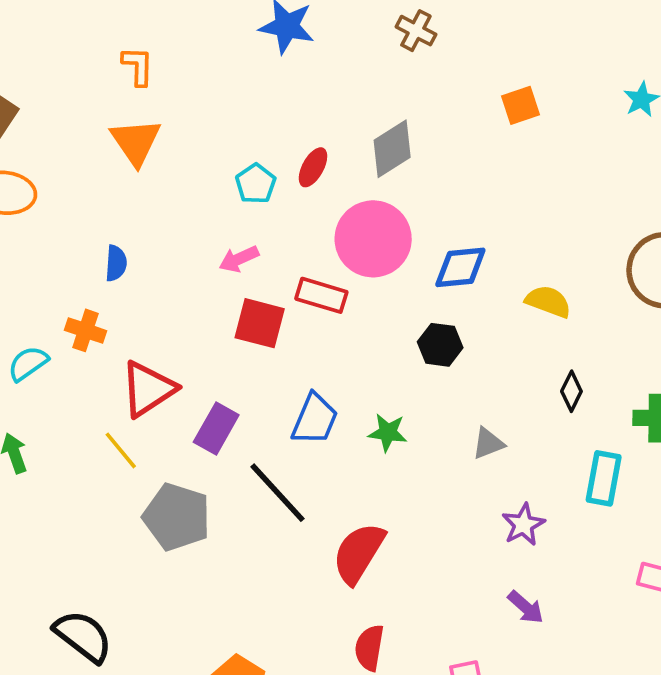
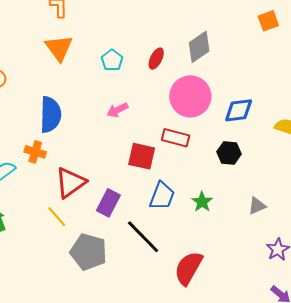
cyan pentagon: (256, 184) -> (112, 60), moved
blue semicircle: (116, 263) -> (51, 115), size x1.8
red rectangle: (321, 295) -> (176, 138), moved
red square: (260, 323) -> (142, 156), moved
green star: (388, 433) -> (202, 202), turned 30

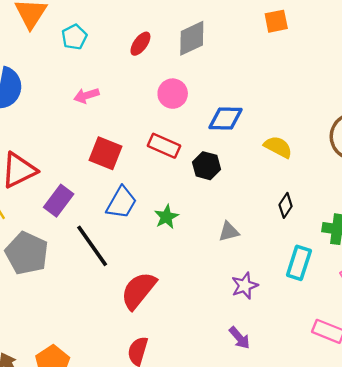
cyan pentagon: (112, 60) -> (74, 37), moved
pink circle: (190, 96) -> (173, 94), size x0.6
red rectangle: (176, 138) -> (164, 146), moved

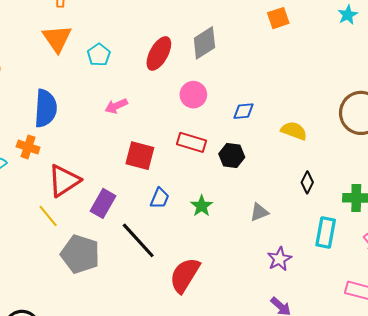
red ellipse: (140, 44) -> (159, 53), size x1.5
blue diamond: (225, 119) -> (244, 111), size x0.7
blue trapezoid: (121, 203) -> (160, 198), size x0.7

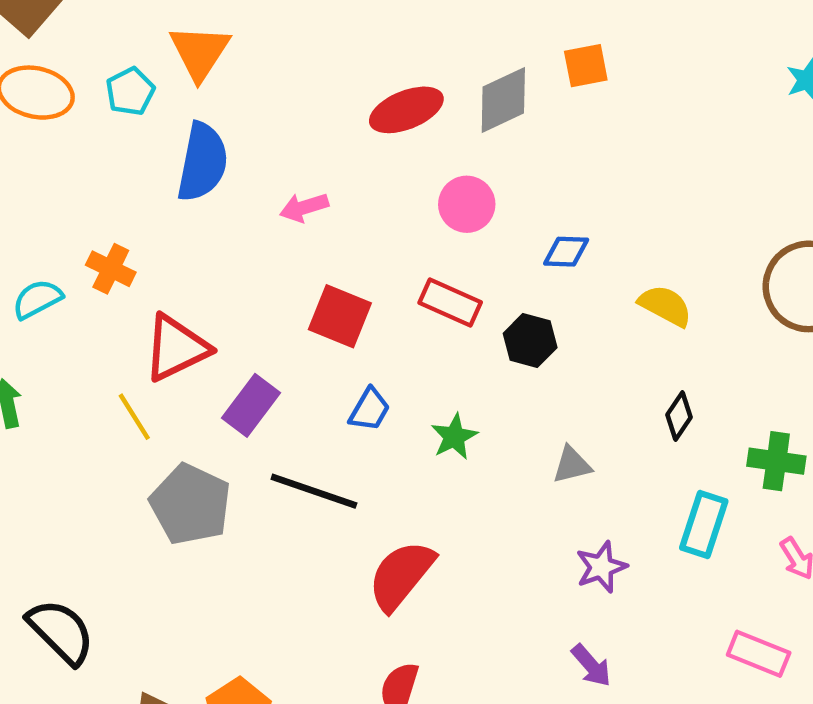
orange square: (278, 18) -> (586, 66), moved
red ellipse: (159, 53) -> (406, 110), turned 32
cyan pentagon: (99, 55) -> (130, 91), moved
blue semicircle: (46, 108) -> (202, 162), moved
black line: (138, 240) -> (314, 491), turned -36

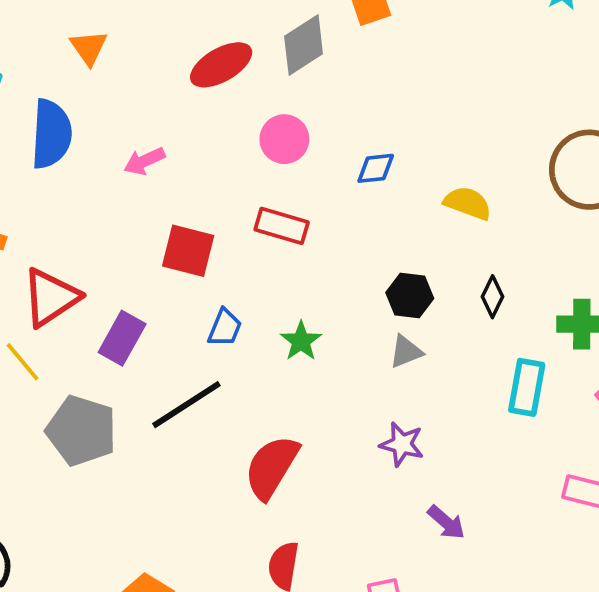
orange triangle: (200, 52) -> (89, 48), moved, size x0.7
black hexagon: (530, 340) -> (410, 295), moved
black line: (314, 491) -> (186, 405), turned -44
purple star: (601, 567) -> (402, 444), moved, turned -30

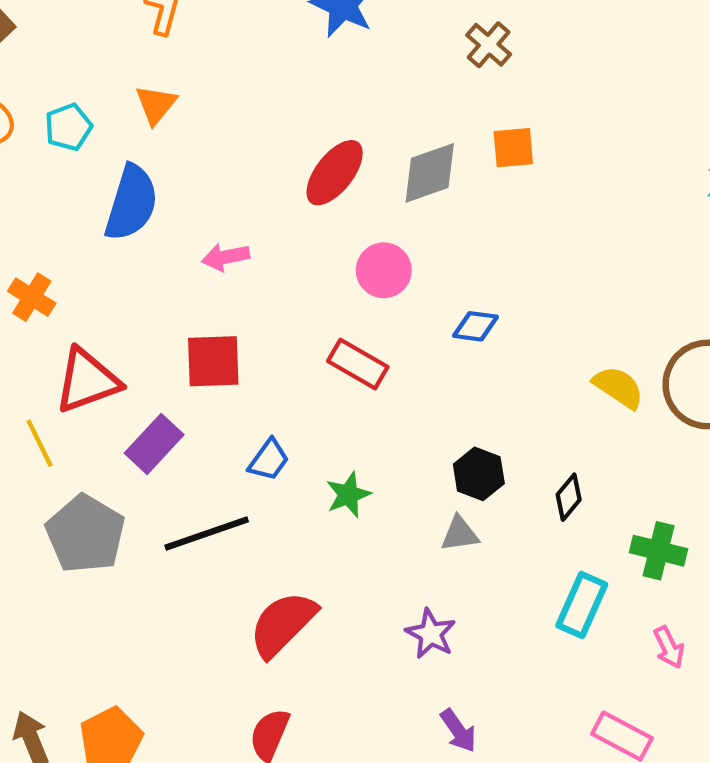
orange triangle: (89, 48) -> (156, 105), moved
red ellipse: (221, 65) -> (335, 173), turned -36
yellow semicircle: (468, 203) -> (618, 387), moved
red square: (188, 251) -> (213, 361), moved, turned -30

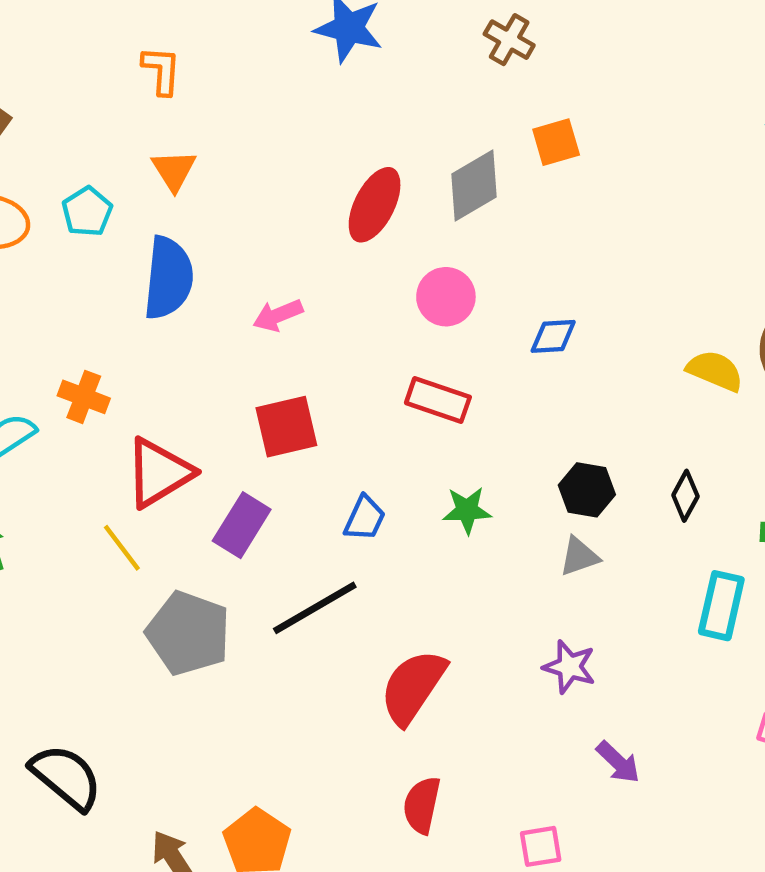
green star: (348, 495) -> (467, 510), moved, turned 30

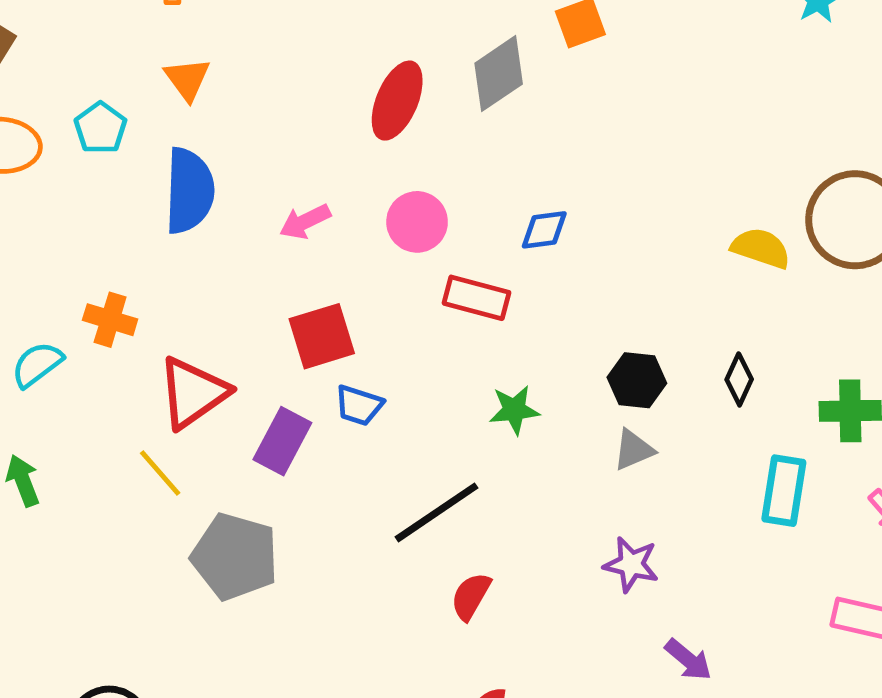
pink circle: (446, 297) -> (417, 222), moved
blue diamond: (553, 336) -> (544, 230), moved
blue trapezoid: (365, 518) -> (359, 405), moved, turned 87
black line: (315, 608) -> (437, 512), moved
red semicircle: (413, 687) -> (471, 596), size x0.6

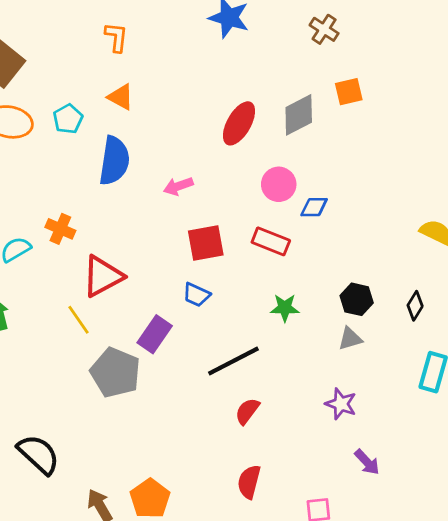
orange triangle: (187, 79) -> (121, 97), turned -32
pink circle: (417, 222) -> (279, 184), moved
red square: (322, 336) -> (206, 243), moved
purple rectangle: (282, 441) -> (155, 334), moved

